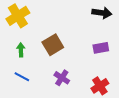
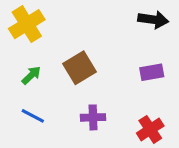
green arrow: (21, 50) -> (31, 75), turned 48
purple cross: (62, 78) -> (93, 117), turned -35

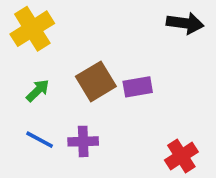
purple rectangle: (152, 72) -> (138, 87), moved
purple cross: (93, 117) -> (83, 141), moved

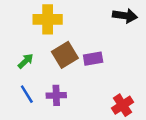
yellow cross: (32, 29) -> (48, 19), moved, turned 32
blue line: (40, 140) -> (27, 94), turned 30

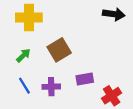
yellow cross: (48, 19) -> (29, 17), moved
purple rectangle: (93, 59) -> (85, 79), moved

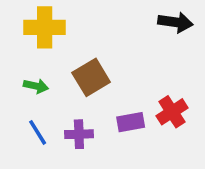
green arrow: (23, 55) -> (36, 86), turned 56
red cross: (112, 96) -> (172, 112), moved

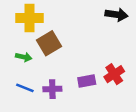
brown square: (91, 77) -> (49, 43), moved
blue line: (38, 132) -> (25, 88), turned -36

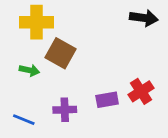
brown square: (49, 43) -> (60, 53), turned -30
blue line: (25, 88) -> (24, 120), moved

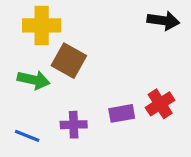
green arrow: (29, 70) -> (34, 80), size x1.4

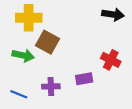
red cross: (160, 104) -> (111, 60), moved, turned -30

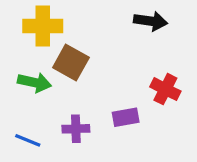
black arrow: (113, 14) -> (150, 21), moved

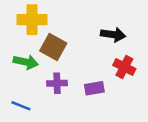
black arrow: (150, 21) -> (113, 35), moved
purple cross: (76, 129) -> (57, 83), moved

